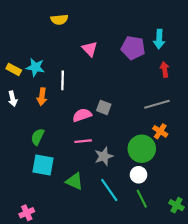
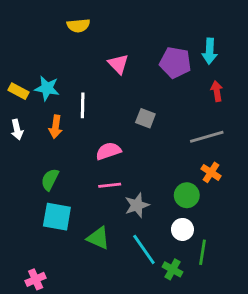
gray square: (104, 107) -> (145, 118), moved
green circle: (142, 149) -> (187, 195), size x0.7
green line: (142, 199) -> (202, 252), moved, turned 36
green cross: (176, 205) -> (172, 269), moved

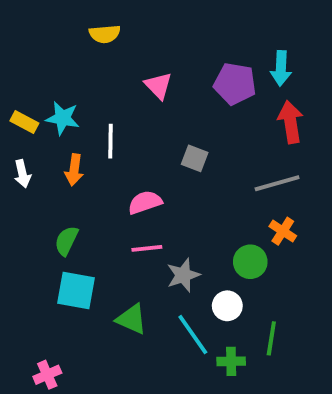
red arrow: (217, 91) -> (290, 122), size x1.5
white circle: (182, 229) -> (227, 306), moved
green cross: (172, 269) -> (231, 361), turned -30

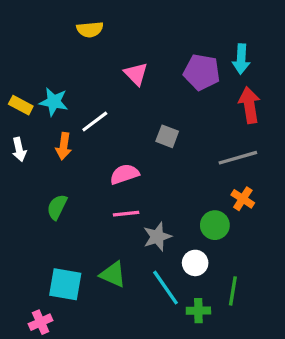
white line: (110, 141) -> (95, 122), turned 52
cyan square: (76, 290) -> (65, 284), moved

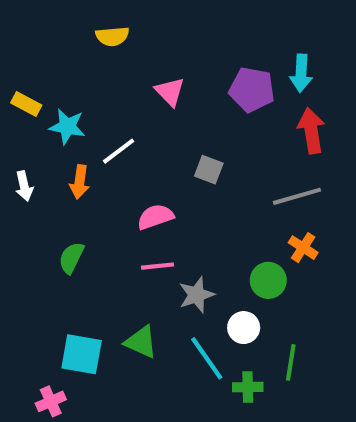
yellow rectangle: (21, 105) -> (26, 104), moved

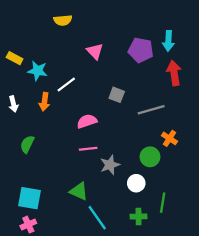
gray line: (297, 196) -> (151, 110), moved
green semicircle: (71, 258) -> (27, 144), moved
cyan square: (82, 354) -> (29, 198), moved
cyan line: (207, 358) -> (97, 218), moved

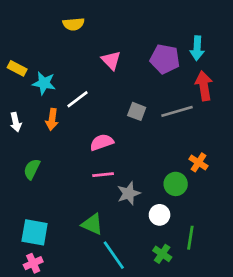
gray line: (151, 110) -> (177, 111), moved
green cross: (139, 216) -> (162, 254), turned 35

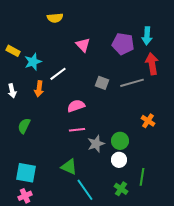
cyan star: (44, 83) -> (33, 62), turned -30
green circle: (176, 184) -> (120, 141), moved

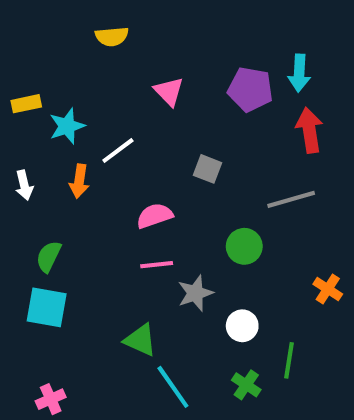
yellow rectangle: (13, 51) -> (26, 104), turned -40
gray line: (132, 83) -> (291, 199), moved
orange cross: (148, 121) -> (328, 289), moved
green circle: (120, 141) -> (244, 246), moved
cyan square: (26, 173) -> (47, 307), moved

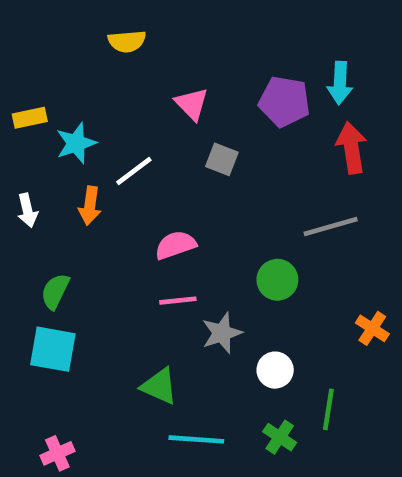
gray square: (208, 169) -> (222, 159), moved
cyan line: (173, 387) -> (196, 439), turned -51

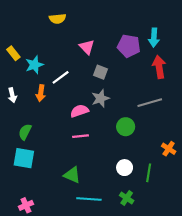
yellow rectangle: (30, 118) -> (13, 53), turned 64
gray star: (222, 333) -> (100, 98), moved
green line: (328, 409) -> (149, 173), moved

